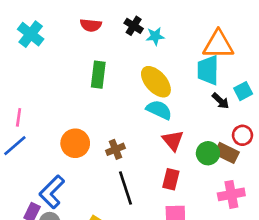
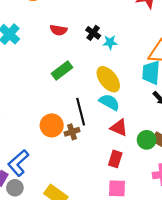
green rectangle: (98, 75) -> (62, 70), turned 42
red triangle: (173, 140) -> (119, 128), turned -30
orange circle: (75, 143) -> (52, 125), moved
black line: (125, 188) -> (81, 112), moved

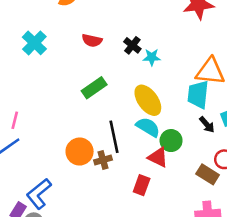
green circle: (147, 140) -> (171, 141), moved
red rectangle: (115, 159) -> (142, 185), moved

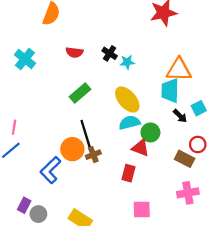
cyan semicircle: (148, 127) -> (130, 123), turned -40
black line: (114, 137) -> (86, 134), moved
blue L-shape: (39, 194) -> (50, 170), moved

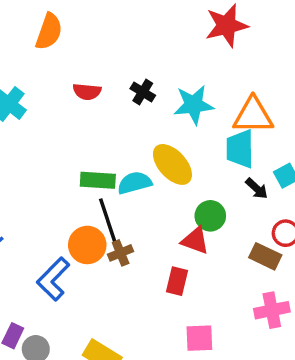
cyan star: (127, 62) -> (194, 105), moved, size x1.6
green rectangle: (80, 93) -> (98, 180), moved, turned 45
cyan semicircle: (130, 123) -> (135, 183), moved

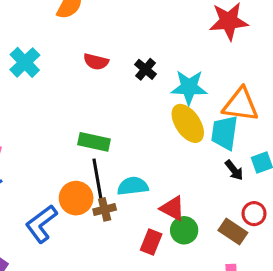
yellow ellipse: (172, 164) -> (188, 123), moved
cyan semicircle: (135, 183) -> (133, 186), moved
green circle: (210, 216) -> (184, 230), moved

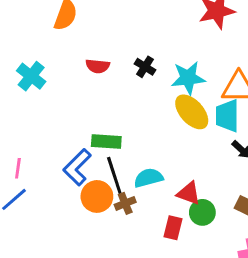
blue L-shape: (41, 224) -> (77, 167), moved

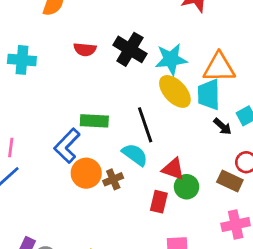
black cross: (145, 67) -> (130, 49), size x1.6
cyan cross: (31, 76) -> (22, 60), turned -32
black line: (114, 175) -> (145, 125), moved
cyan semicircle: (148, 178) -> (135, 155), turned 52

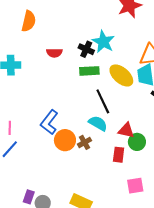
black cross: (130, 49) -> (86, 49), size x0.7
cyan star: (171, 59) -> (103, 42), moved, turned -30
green rectangle: (94, 121) -> (89, 71), moved

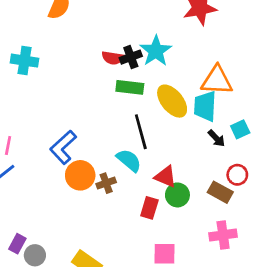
black cross: (86, 49) -> (131, 57), turned 35
red semicircle: (54, 53) -> (113, 58), moved

